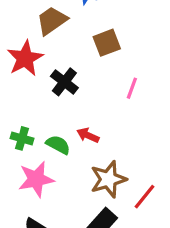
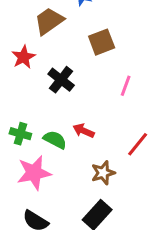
red star: (25, 58) -> (23, 57), size x0.7
brown star: (108, 179) -> (103, 173), size x0.7
red line: (144, 197) -> (138, 144), moved

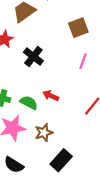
brown square: (102, 42) -> (78, 28), moved
brown star: (103, 173) -> (44, 133), moved

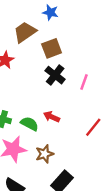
brown square: (78, 28) -> (52, 48), moved
black cross: (33, 57) -> (55, 75), moved

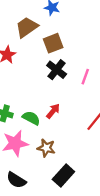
red arrow: (52, 117) -> (53, 111), turned 105
brown star: (45, 154) -> (46, 148), turned 30

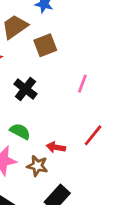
black cross: (57, 70) -> (25, 89), moved
red arrow: (53, 111) -> (56, 147), moved, turned -119

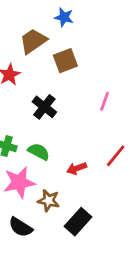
red arrow: (56, 147) -> (77, 168), turned -30
brown star: (37, 166) -> (49, 201), moved

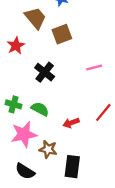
brown trapezoid: (33, 41) -> (35, 18), turned 85
pink line: (105, 101) -> (94, 68), turned 56
black rectangle: (78, 222) -> (72, 167), turned -35

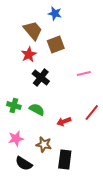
red star: (16, 46) -> (29, 54), moved
pink star: (24, 134) -> (16, 138), moved, size x0.7

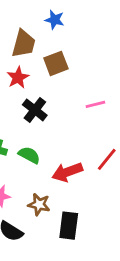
brown trapezoid: (33, 30) -> (24, 44), turned 55
red arrow: (64, 122) -> (67, 172), size x1.5

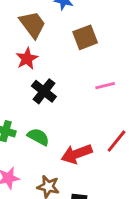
brown trapezoid: (24, 44) -> (33, 24), turned -52
brown square: (56, 63) -> (85, 37), moved

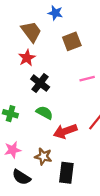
green semicircle: (38, 137) -> (44, 113), moved

